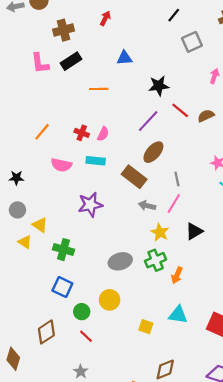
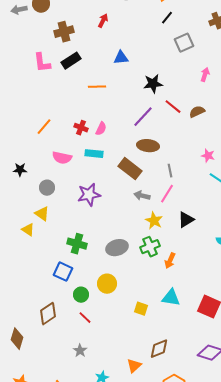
brown ellipse: (153, 152) -> (148, 146), turned 55
gray circle: (17, 210) -> (47, 188), moved
green cross: (64, 250) -> (77, 244), moved

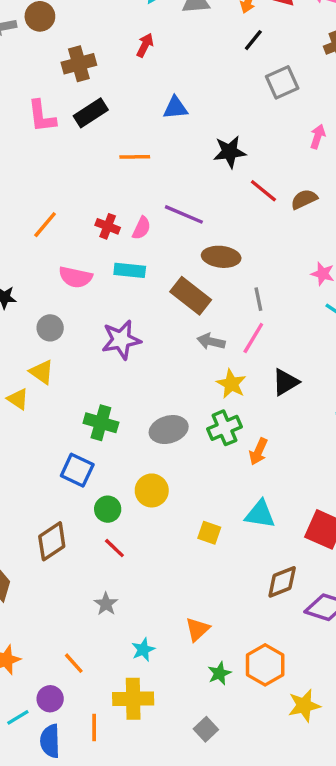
purple line: (143, 117) -> (184, 214), moved, turned 70
brown diamond: (159, 349) -> (282, 582), moved

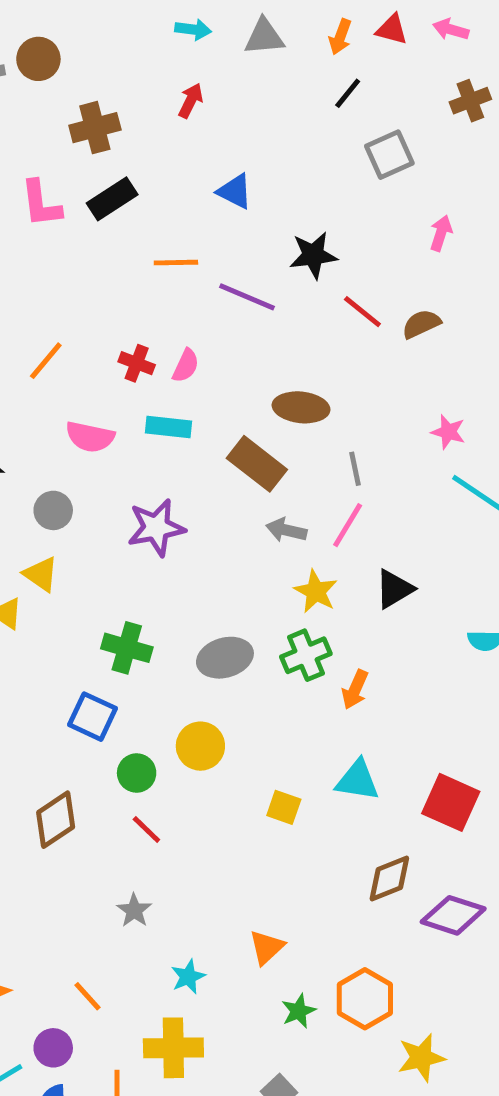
blue triangle: (175, 108) -> (235, 191), turned 32
purple line: (184, 214) -> (247, 297), moved

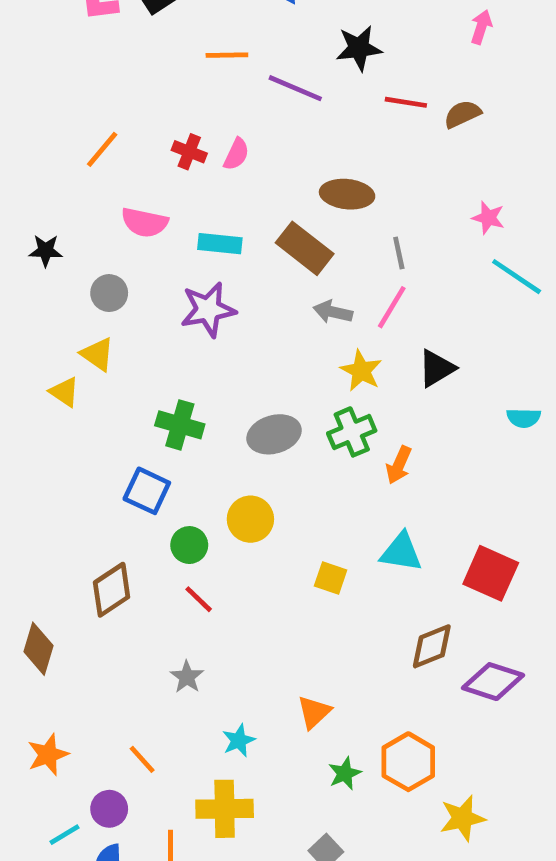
red line: (362, 312) -> (406, 102), turned -30
cyan rectangle: (169, 427) -> (220, 244), moved

